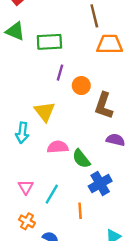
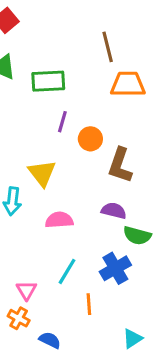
purple semicircle: (116, 140) -> (114, 211), moved
green semicircle: (81, 159) -> (137, 236), moved, turned -36
pink triangle: (26, 187) -> (26, 290), moved
cyan line: (52, 194) -> (67, 271), moved

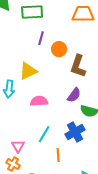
yellow triangle: (42, 173) -> (28, 71), turned 42
purple semicircle: (114, 211) -> (74, 95), turned 112

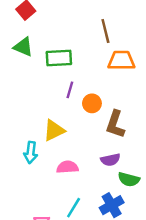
purple semicircle: (74, 95) -> (110, 160), turned 42

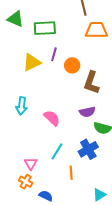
yellow triangle: (54, 130) -> (32, 62), moved
pink semicircle: (67, 167) -> (52, 118), turned 48

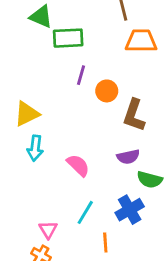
green triangle: (16, 19) -> (41, 17), moved
yellow triangle: (32, 62) -> (27, 114), moved

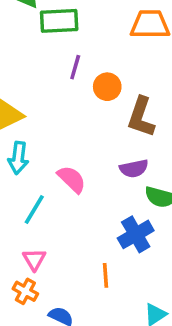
cyan line: (85, 212) -> (34, 209), moved

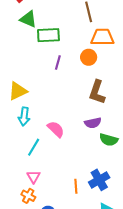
orange circle: (107, 87) -> (89, 57), moved
blue cross: (136, 234) -> (99, 180), moved

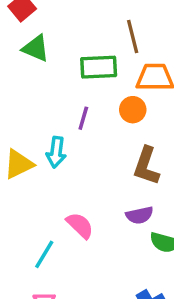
green rectangle: (48, 35) -> (99, 67), moved
cyan arrow: (24, 116) -> (56, 152), moved

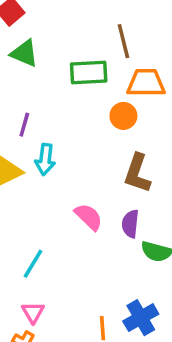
purple line: (83, 118) -> (24, 125), moved
purple semicircle: (140, 215) -> (130, 224), turned 108
pink semicircle: (80, 225) -> (89, 217), moved

